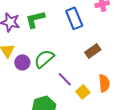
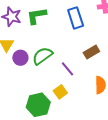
purple line: (65, 79) -> (67, 69), moved
yellow square: (83, 92) -> (60, 92), moved

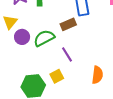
brown rectangle: (91, 52) -> (68, 24), moved

